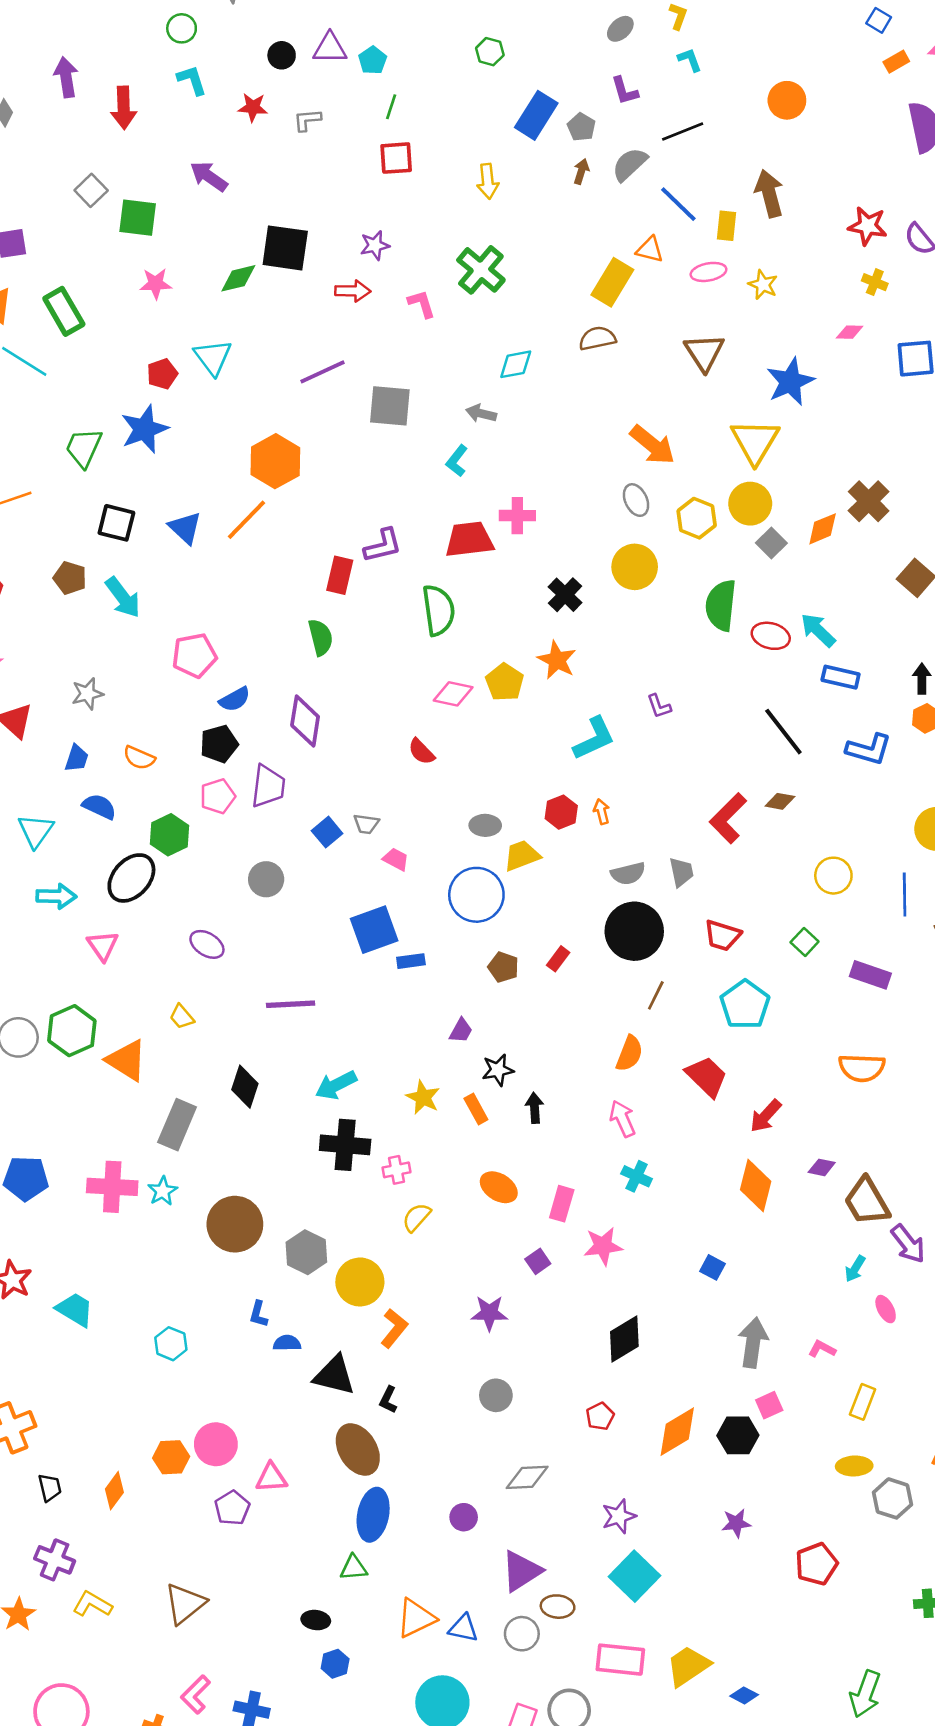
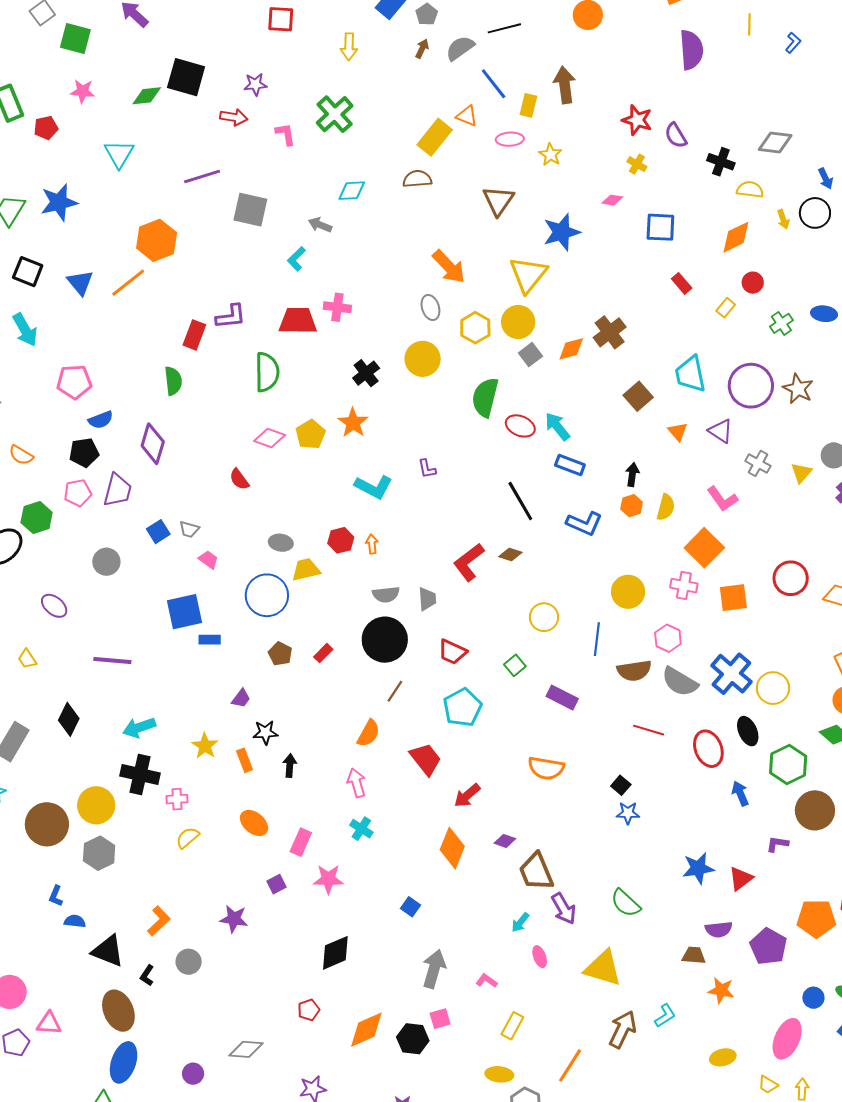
red pentagon: (162, 374) -> (46, 128), moved
cyan L-shape: (594, 738) -> (374, 487), turned 45
yellow circle: (360, 1282) -> (96, 805), moved
gray circle: (496, 1395) -> (189, 962), moved

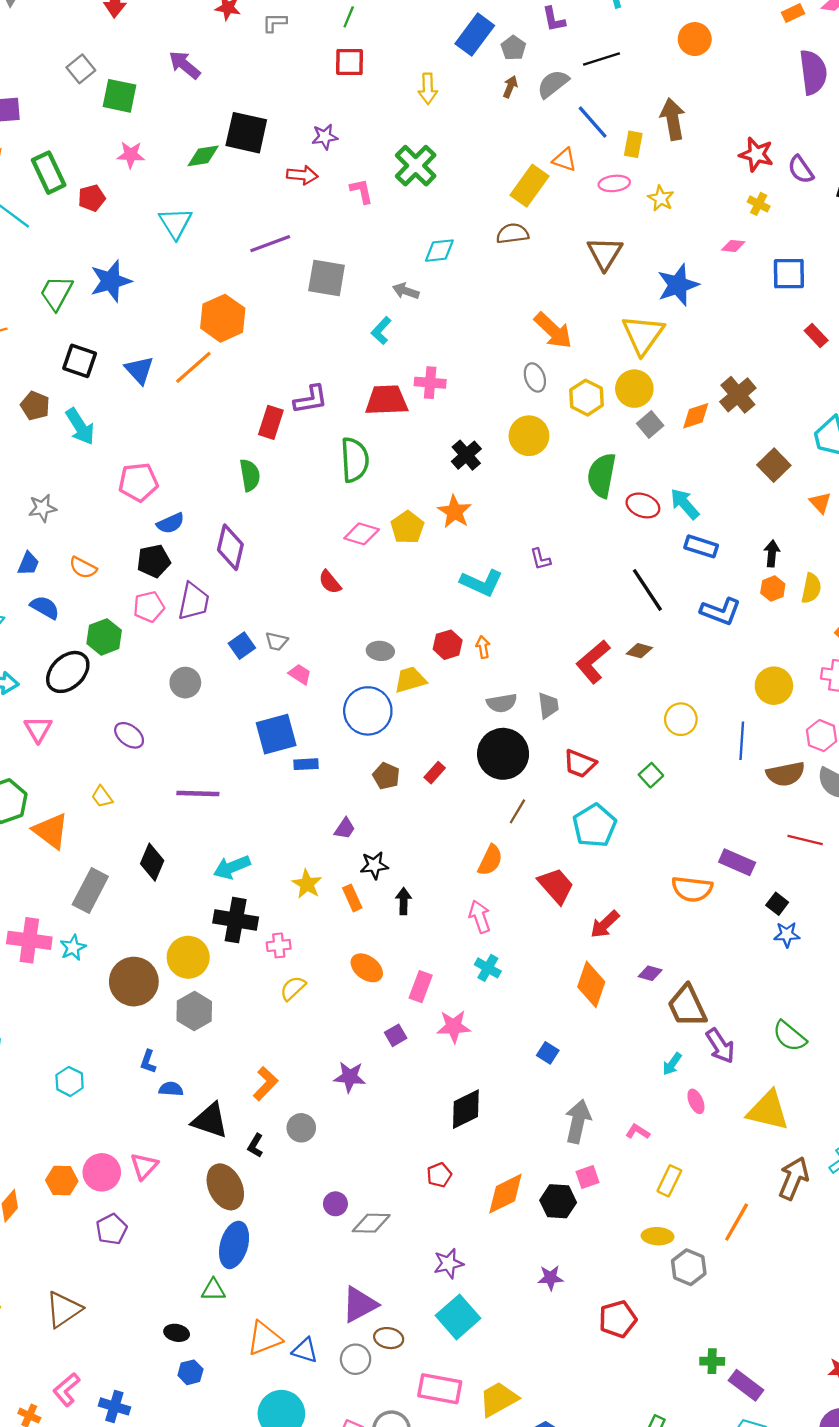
purple rectangle: (562, 698) -> (737, 862), moved
pink triangle: (49, 1023) -> (144, 1166), moved, turned -48
purple circle: (193, 1074) -> (335, 1204), moved

